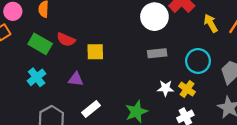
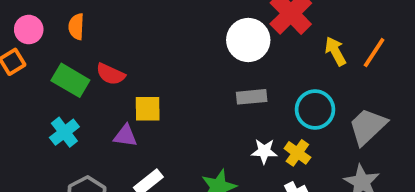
yellow square: (95, 52) -> (148, 109), moved

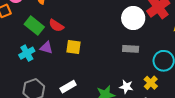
purple triangle: (125, 136) -> (46, 48), moved
white star: (264, 151) -> (126, 87), moved

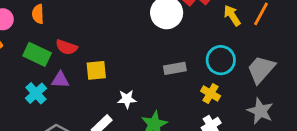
gray rectangle: (131, 49) -> (175, 68), moved
white star: (126, 87) -> (127, 99), moved

